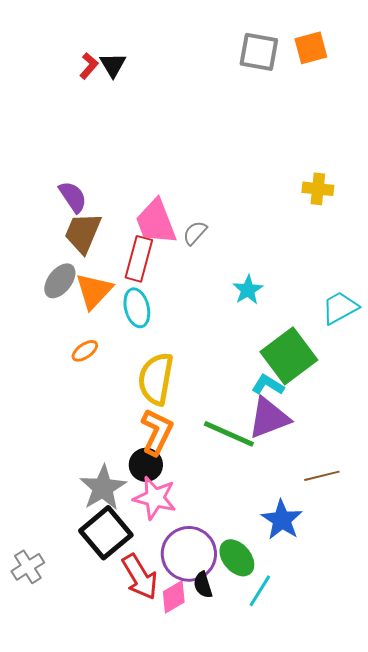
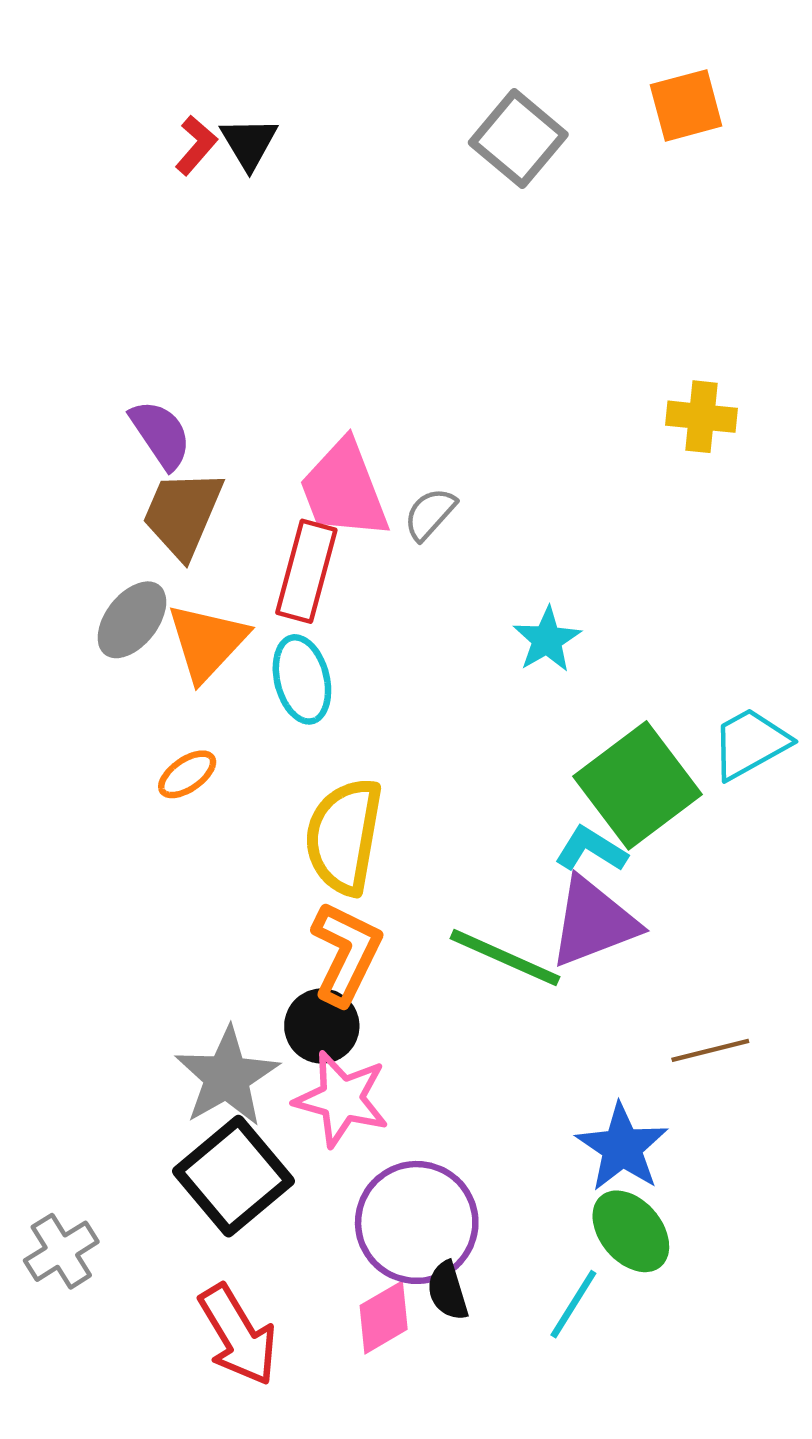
gray square: (259, 52) -> (518, 139), moved, turned 30
cyan trapezoid: (340, 308) -> (750, 743), moved
green ellipse: (237, 558) -> (631, 1231), moved
red arrow: (140, 577) -> (238, 1335), moved

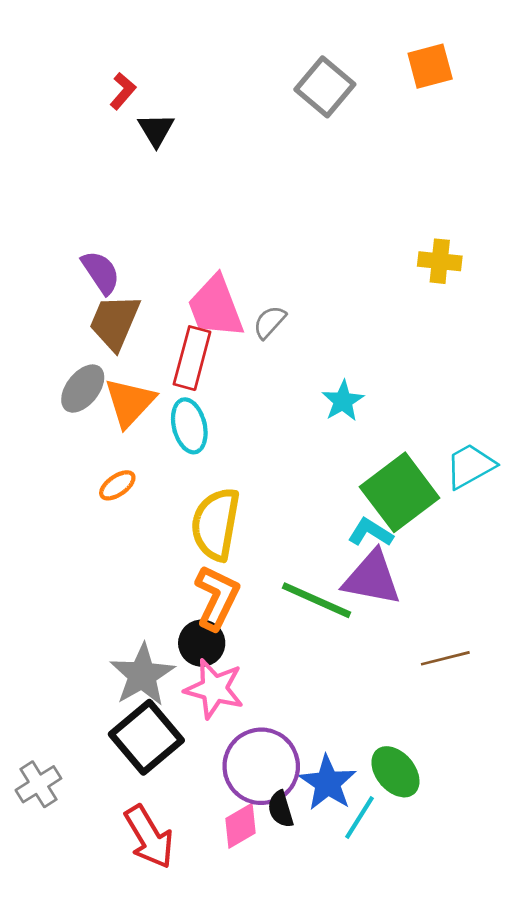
black triangle: (249, 143) -> (156, 130), moved
purple triangle: (593, 922) -> (372, 578), turned 32
blue star: (622, 1147) -> (328, 783), moved

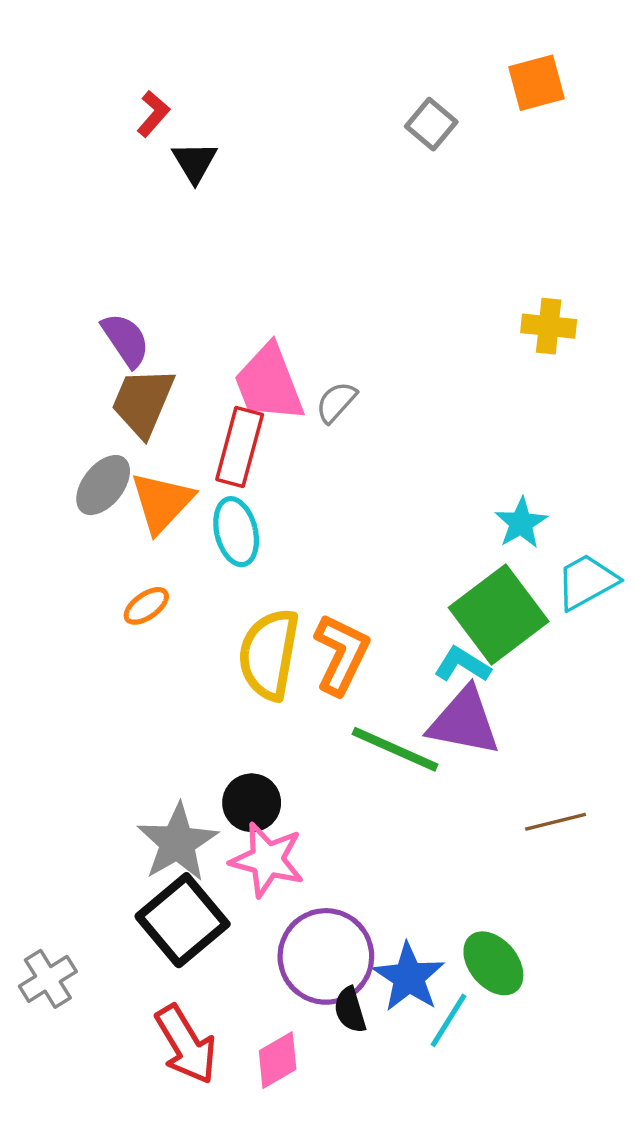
gray square: (325, 87) -> (431, 124), moved, size x0.7
cyan star: (343, 401) -> (521, 523), moved
orange L-shape: (217, 597) -> (341, 654), moved
pink diamond: (240, 826) -> (278, 1060), moved

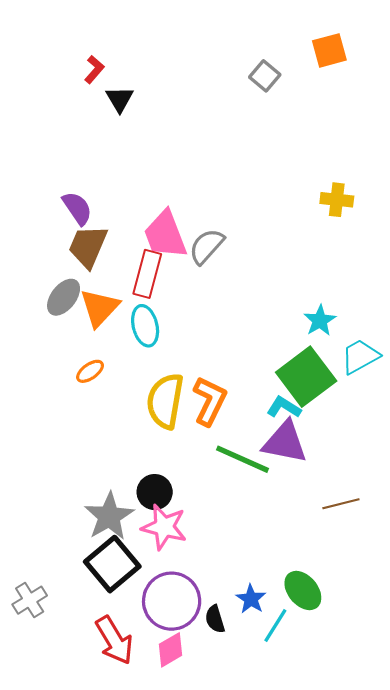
gray semicircle: (336, 402) -> (207, 246), size x1.4
purple circle: (326, 956) -> (172, 601), moved
blue star: (409, 977) -> (251, 599), size x0.7

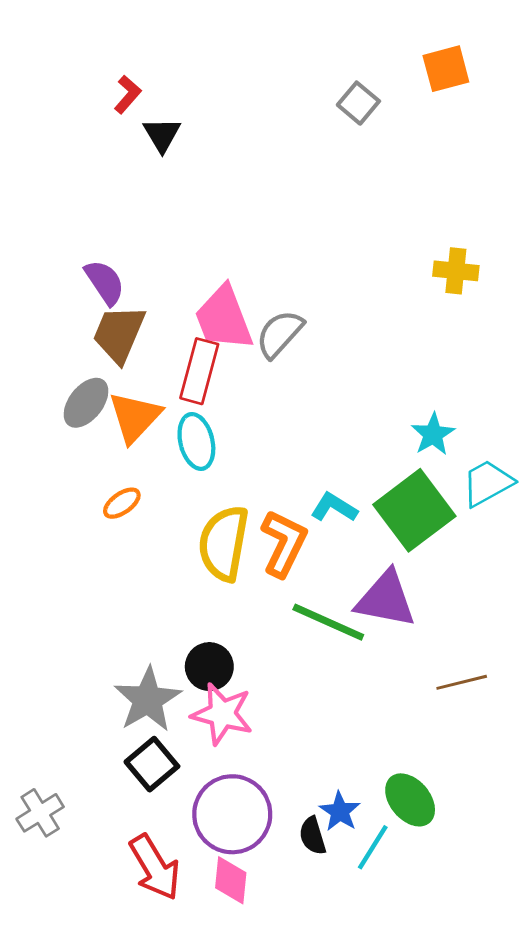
cyan L-shape: (284, 407) -> (334, 507), moved
black square: (112, 564) -> (152, 764), size x0.7
black semicircle: (215, 619) -> (313, 836), moved
pink diamond: (170, 650) -> (231, 880), turned -54

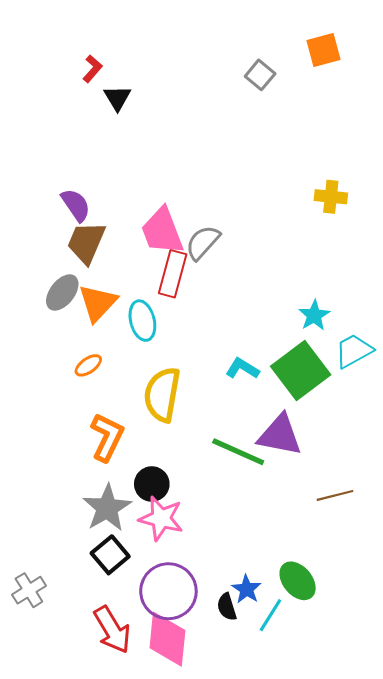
red rectangle: (199, 371) -> (173, 274), moved
orange L-shape: (284, 543) -> (107, 437), moved
pink diamond: (231, 880) -> (167, 639), size x1.6

